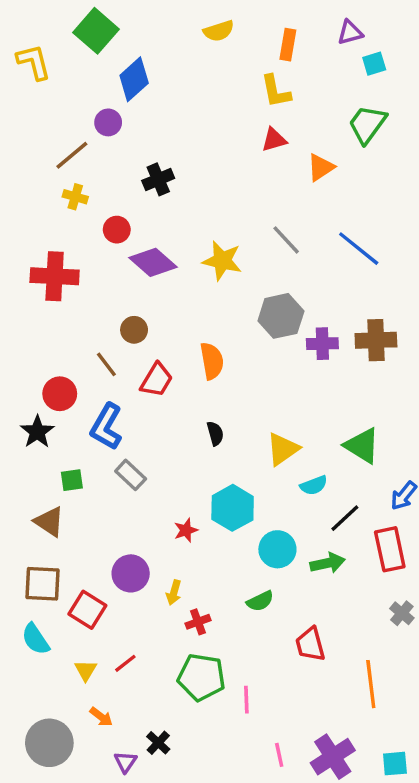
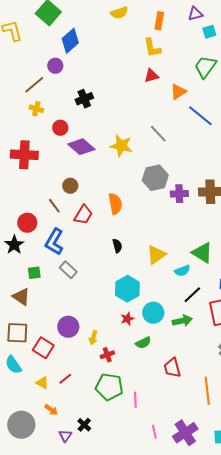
blue line: (359, 249) -> (200, 116), moved
cyan semicircle: (314, 485) -> (182, 271), moved
red star: (186, 530) -> (127, 319), moved
yellow triangle: (86, 670) -> (42, 383), turned -32

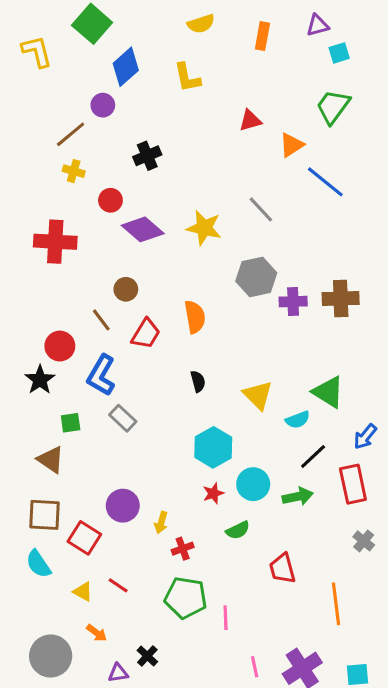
yellow L-shape: (152, 48) -> (187, 78), moved
yellow triangle: (156, 255) -> (258, 395), turned -40
red line: (65, 379) -> (118, 585), turned 72
purple triangle: (65, 436) -> (118, 673), turned 48

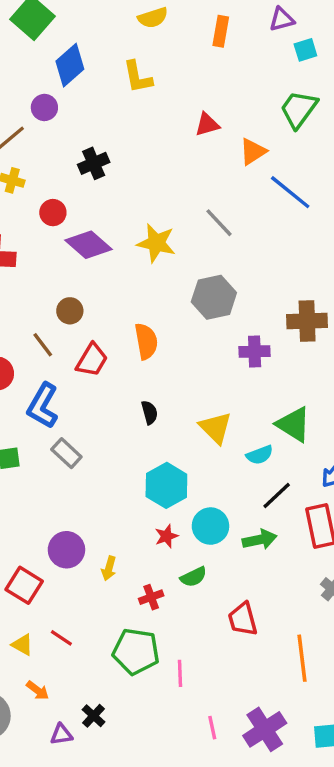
purple cross: (293, 302) -> (255, 351), moved
red cross: (183, 549) -> (151, 597), moved

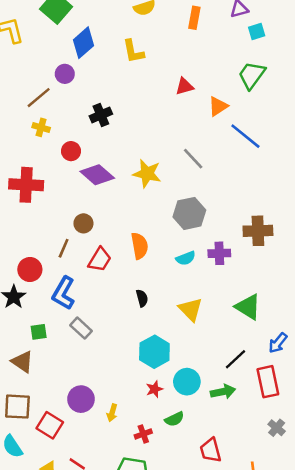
brown line: (43, 345) -> (64, 248), turned 60
cyan semicircle: (260, 455) -> (186, 258), moved

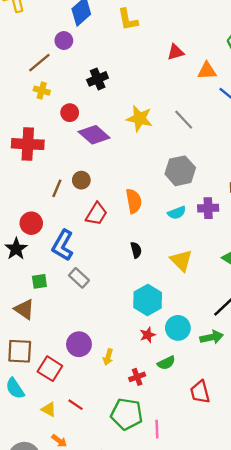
orange triangle: (218, 106) -> (207, 71), turned 30
yellow star: (147, 174) -> (139, 118), moved
brown line: (64, 248) -> (57, 188), moved

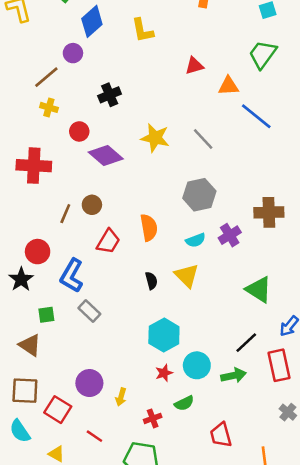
purple cross: (208, 208) -> (230, 235), turned -30
yellow triangle: (181, 260) -> (187, 276), moved
red line: (75, 405) -> (94, 436), moved

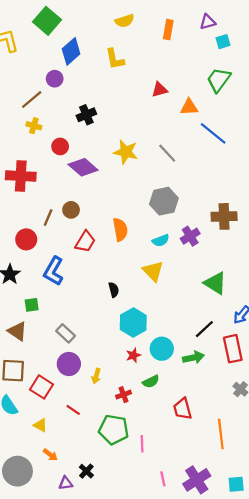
red circle: (38, 252) -> (26, 239), moved
black semicircle: (151, 281) -> (114, 290), moved
gray rectangle: (89, 311) -> (66, 333), moved

